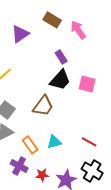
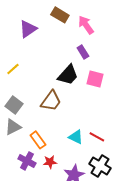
purple rectangle: (61, 57) -> (83, 52), moved
cyan triangle: (54, 142) -> (76, 137), moved, turned 42
red star: (42, 175) -> (50, 162), moved

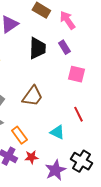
black trapezoid: (68, 75) -> (37, 48), moved, turned -40
red line: (97, 137) -> (78, 114), moved, turned 35

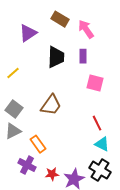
purple rectangle: (64, 47) -> (83, 56), turned 32
cyan triangle: (57, 132) -> (102, 144), moved
red star: (31, 157) -> (52, 174), moved

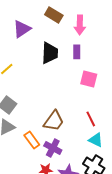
pink arrow: (86, 29) -> (80, 25), turned -144
brown trapezoid: (51, 105) -> (54, 121), moved
purple cross: (27, 165) -> (53, 148), moved

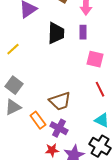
red line: (91, 119) -> (100, 89), moved
brown trapezoid: (54, 121) -> (60, 101), turned 35

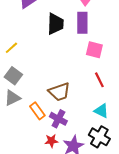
purple rectangle: (83, 32) -> (82, 23), size x1.5
yellow line: (13, 49) -> (11, 48), moved

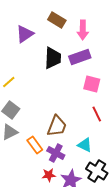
purple rectangle: (82, 23) -> (80, 57), turned 70
brown trapezoid: (59, 92) -> (57, 126), turned -50
cyan triangle: (101, 111) -> (85, 145), moved

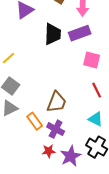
cyan triangle: (85, 145) -> (96, 119), moved

